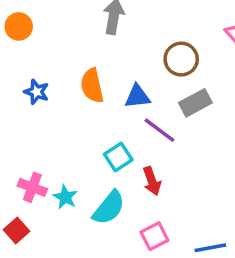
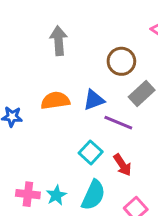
orange semicircle: (92, 86) -> (55, 101), turned 108
cyan star: (65, 197) -> (56, 195), turned 30

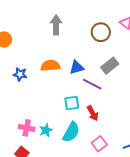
brown circle: (121, 61) -> (101, 32), moved
cyan square: (91, 152) -> (72, 103), turned 35

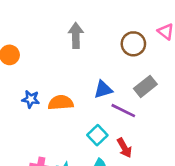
orange semicircle: (50, 66) -> (61, 103), moved
cyan square: (72, 103) -> (97, 135), turned -35

